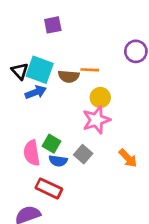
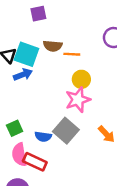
brown semicircle: (69, 76) -> (53, 46), moved
green square: (51, 144) -> (15, 128), moved, turned 35
pink semicircle: (32, 153) -> (19, 155), moved
gray square: (83, 154) -> (66, 131), size x1.5

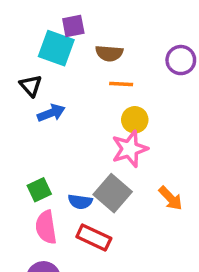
brown semicircle: (53, 46) -> (109, 53), moved
cyan square: (26, 54) -> (56, 48), moved
red rectangle: (35, 162) -> (94, 237), moved

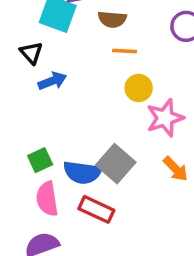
pink star: (130, 149) -> (165, 118), moved
blue semicircle: (80, 202) -> (82, 172), size x1.5

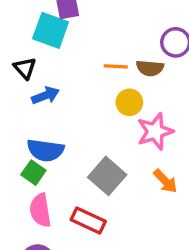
brown semicircle: (112, 19) -> (150, 68), moved
green square: (40, 160) -> (33, 173), turned -30
blue semicircle: (82, 172) -> (45, 150), moved

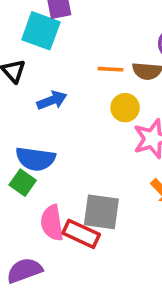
blue arrow: (45, 95) -> (52, 100), moved
gray square: (107, 176) -> (101, 212), moved, turned -33
pink semicircle: (40, 210) -> (52, 223), moved

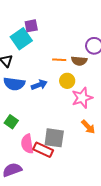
cyan square: (41, 31) -> (21, 39), turned 35
blue arrow: (52, 100) -> (39, 85), moved
blue semicircle: (35, 159) -> (14, 84), moved

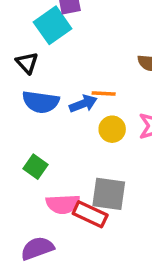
orange line: (59, 60) -> (104, 93), moved
yellow circle: (67, 81) -> (112, 129), moved
pink semicircle: (27, 144) -> (63, 204), turned -84

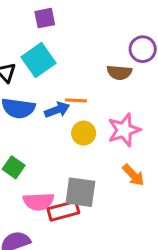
cyan square: (53, 25) -> (38, 60), moved
red rectangle: (90, 214) -> (63, 211), turned -40

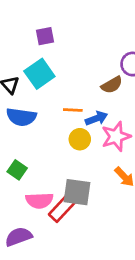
brown semicircle: (119, 72) -> (112, 85), turned -35
blue arrow: (57, 110) -> (96, 118), moved
red rectangle: (63, 211) -> (62, 209), turned -32

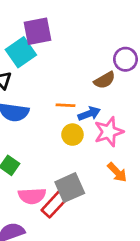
purple square: (45, 36) -> (38, 31), size x1.5
cyan square: (39, 74) -> (21, 52), moved
gray square: (77, 192) -> (70, 188), turned -32

